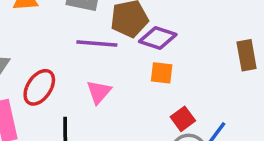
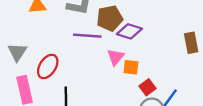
orange square: (162, 73) -> (131, 67), moved
pink triangle: (99, 92) -> (116, 57), moved

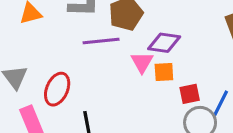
purple diamond: (129, 31) -> (164, 43), moved
red square: (147, 87) -> (190, 94), turned 35

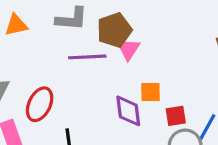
purple diamond: (164, 43) -> (128, 111), moved, turned 72
pink triangle: (142, 62) -> (128, 49), moved

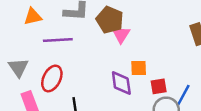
brown pentagon: (114, 30) -> (110, 20), turned -30
purple line: (87, 57) -> (58, 40), moved

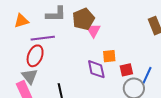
brown pentagon: (110, 20) -> (83, 19), turned 30
gray triangle: (18, 68) -> (30, 76), moved
red ellipse: (52, 78) -> (35, 56), moved

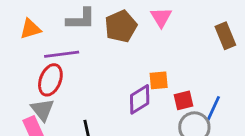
pink triangle: (93, 30) -> (161, 17), moved
purple diamond: (96, 69) -> (140, 99), turned 70

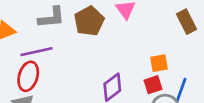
orange square: (159, 80) -> (159, 63), moved

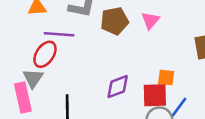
red square: (153, 85) -> (155, 95), size x1.5

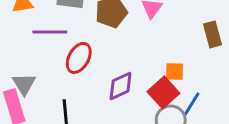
red ellipse: (45, 54) -> (79, 58), moved
red square: (155, 95) -> (163, 92), turned -36

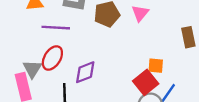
red ellipse: (79, 58) -> (52, 58), moved
purple diamond: (121, 86) -> (85, 72), moved

